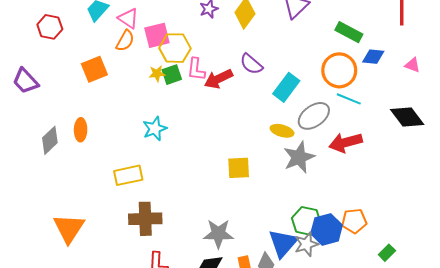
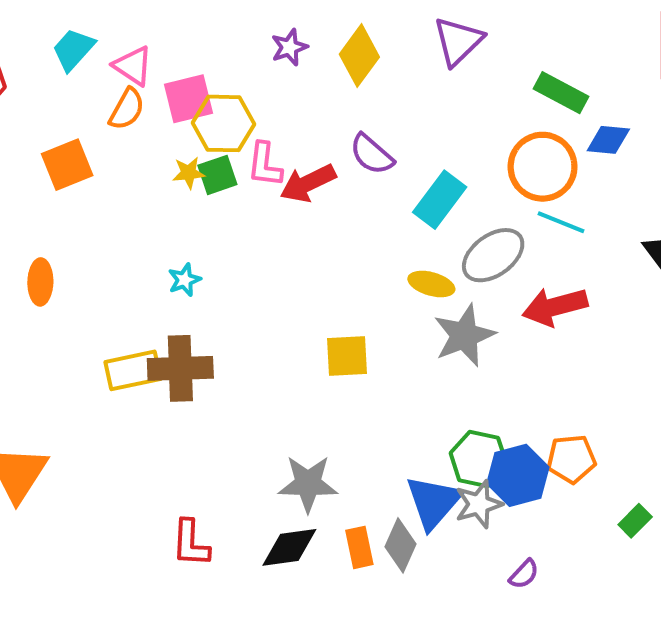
cyan star: (155, 129) -> (184, 280), size x0.7
brown cross: (145, 219) -> (180, 368), moved

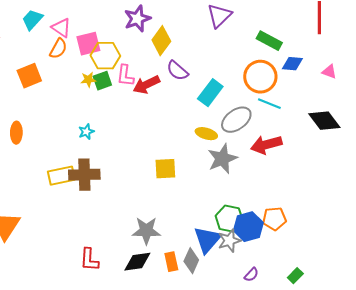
purple star: (289, 47) -> (137, 19), size x1.5
yellow diamond: (359, 56) -> (161, 41), moved
green rectangle: (635, 521) -> (295, 276), moved

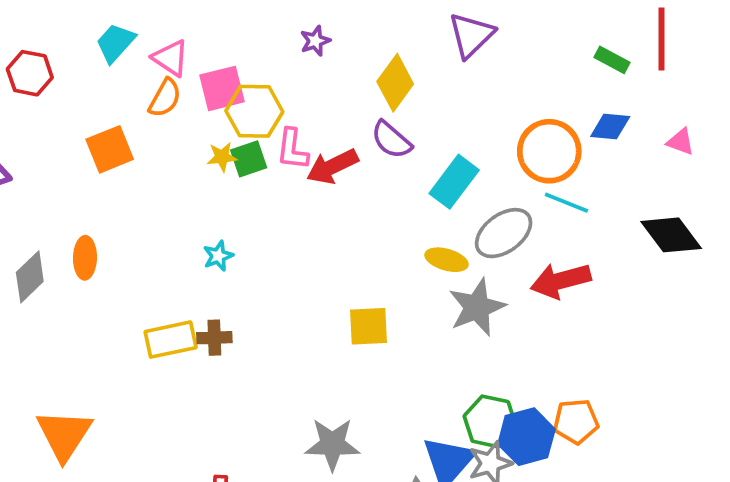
purple star: (137, 19) -> (315, 41), size x0.6
yellow diamond: (161, 41) -> (395, 83), moved
green rectangle: (269, 41) -> (612, 60), moved, size x0.7
brown cross: (84, 175) -> (214, 338), size x0.6

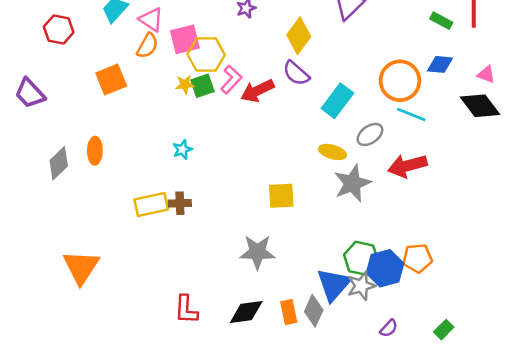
pink L-shape: (292, 149) -> (231, 79), turned -144
gray ellipse: (504, 233) -> (370, 134), size x0.7
black diamond: (671, 235) -> (480, 106), moved
gray star: (332, 444) -> (257, 252), moved

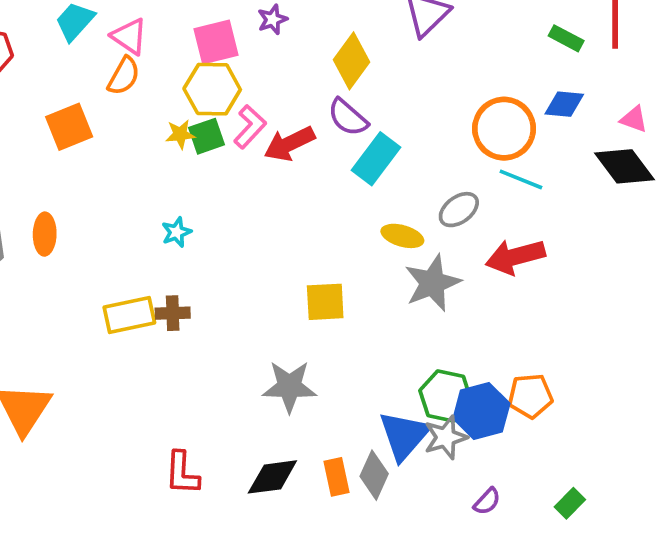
pink square: (185, 39) -> (216, 42), moved
cyan rectangle: (337, 101) -> (376, 159), moved

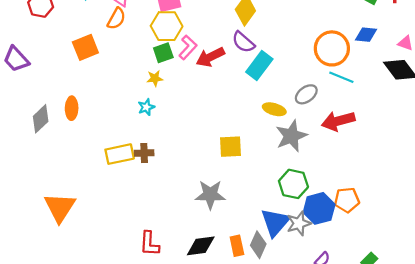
yellow star: (180, 134) -> (155, 78), moved
green hexagon: (446, 396) -> (293, 184), moved

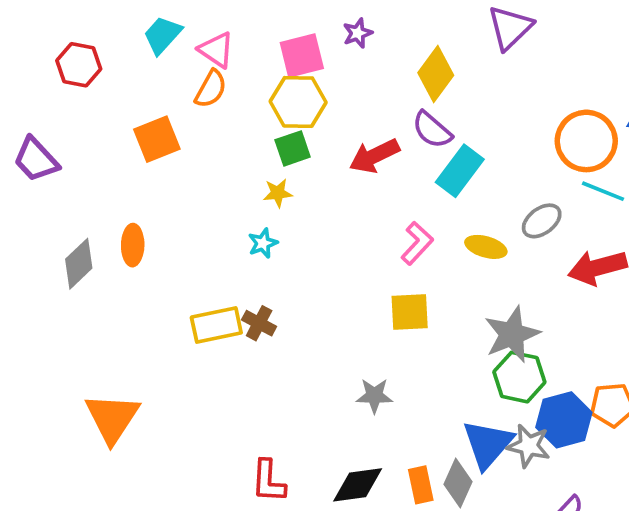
pink L-shape: (188, 47) -> (417, 243), moved
gray star: (291, 136) -> (512, 334), moved
brown cross: (144, 153) -> (259, 323), turned 30
gray star: (210, 195) -> (374, 396), size x0.7
gray star: (299, 223) -> (529, 446), turned 30

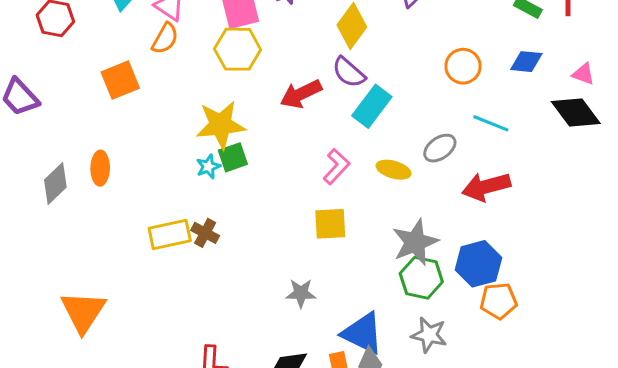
orange circle: (586, 141) -> (463, 66), moved, size x0.7
green square: (293, 148) -> (233, 157), moved
yellow star: (278, 193) -> (221, 125), size x2.0
blue hexagon: (564, 420) -> (478, 264), moved
blue triangle: (488, 444) -> (363, 333), moved, turned -45

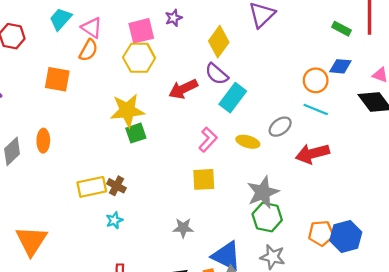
orange circle: (463, 66) -> (316, 80), moved
orange square: (120, 80) -> (57, 79), turned 32
cyan star: (208, 167) -> (114, 220), moved
blue hexagon: (478, 264) -> (346, 236), moved

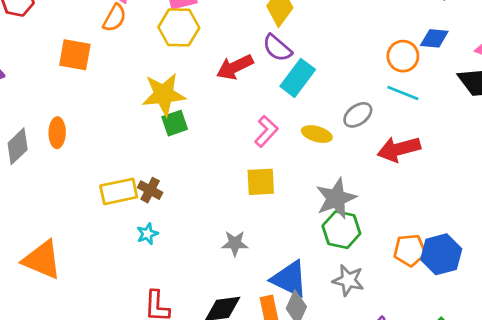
orange triangle: (31, 241) -> (42, 260), turned -40

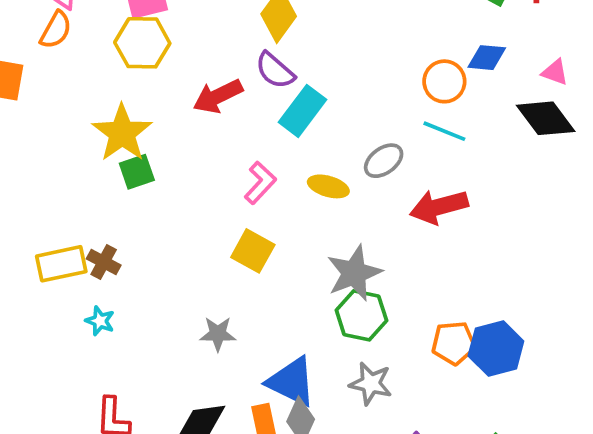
yellow star: (164, 94) -> (122, 133), turned -30
yellow square: (261, 182) -> (253, 251), turned 32
cyan star: (147, 234) -> (100, 321), turned -30

